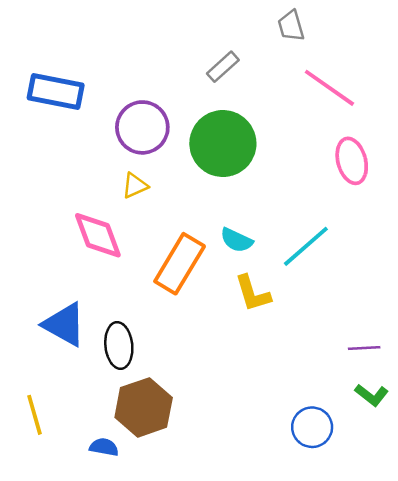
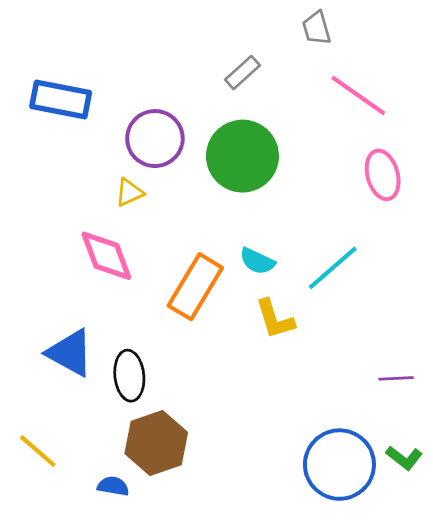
yellow triangle: (135, 186) -> (129, 192), moved
green L-shape: (372, 395) -> (404, 458), moved
yellow line: (35, 415) -> (38, 451), turned -33
blue circle: (312, 427) -> (339, 465), size x1.6

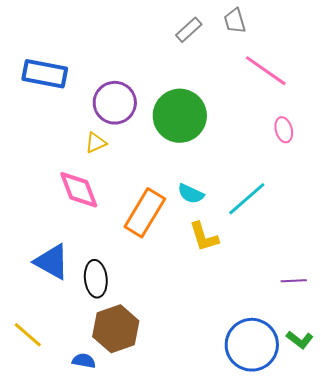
gray rectangle: (242, 73) -> (189, 30), moved
pink ellipse: (383, 175) -> (284, 130), size x0.7

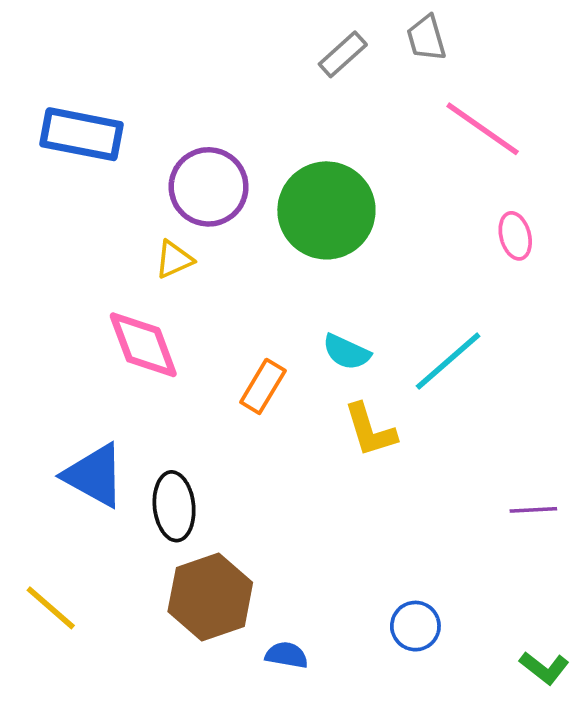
orange rectangle: (145, 213) -> (263, 386), size x0.6
green L-shape: (300, 340) -> (544, 668), moved
blue circle: (252, 345) -> (415, 626), moved, size x0.5
blue semicircle: (84, 361) -> (287, 655), moved

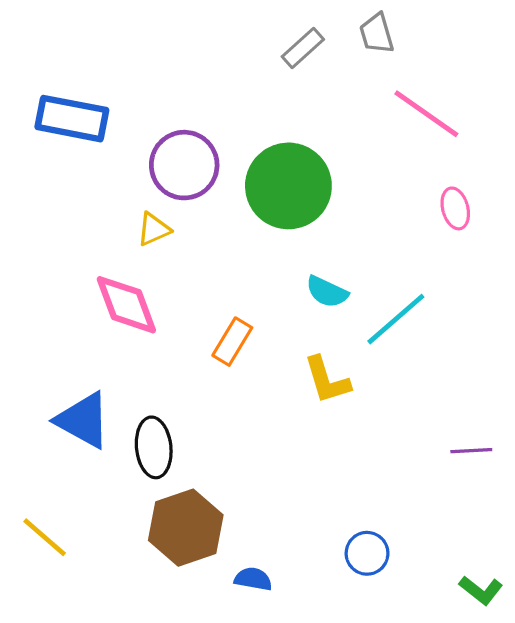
cyan semicircle: (346, 352) -> (327, 292), moved

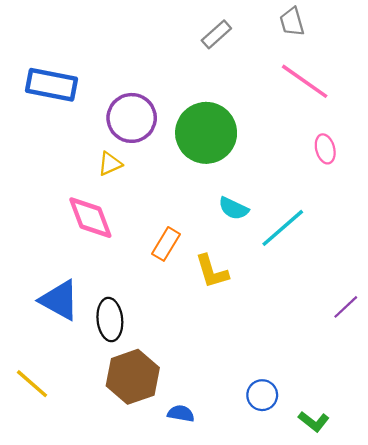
gray trapezoid: (377, 34) -> (292, 22), moved
yellow L-shape: (327, 380) -> (212, 271), moved
purple line: (471, 451) -> (346, 307), moved, turned -40
green L-shape: (481, 590) -> (314, 421), moved

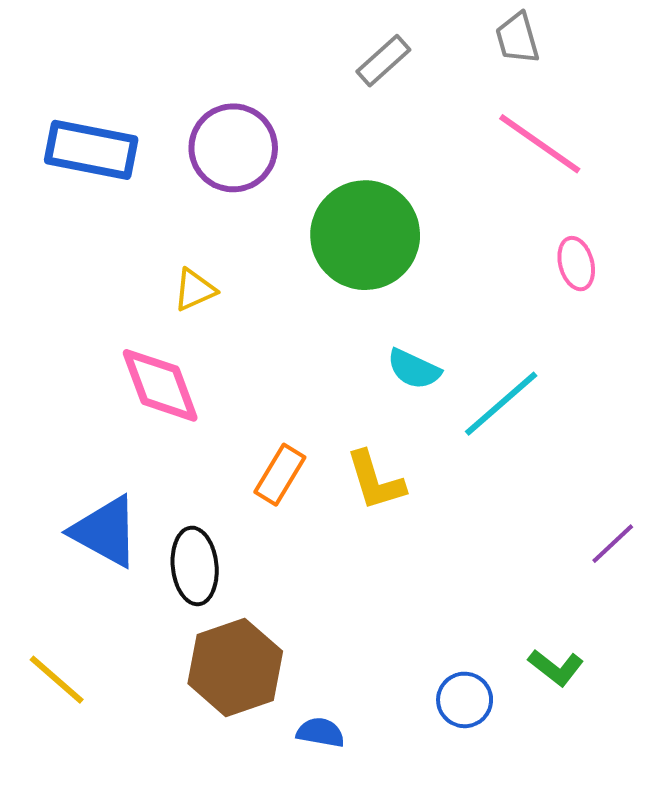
purple circle: (132, 118) -> (233, 148), moved
orange rectangle: (166, 244) -> (280, 475), moved
green L-shape: (314, 421) -> (556, 667), moved

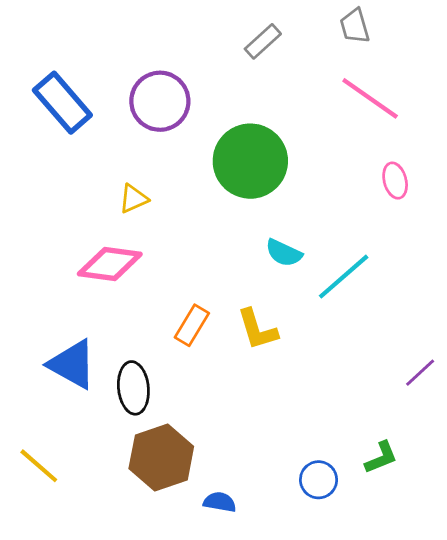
blue rectangle: (91, 150) -> (62, 103), turned 38
pink diamond: (160, 385) -> (110, 264), turned -62
green L-shape: (556, 667) -> (381, 458), turned -60

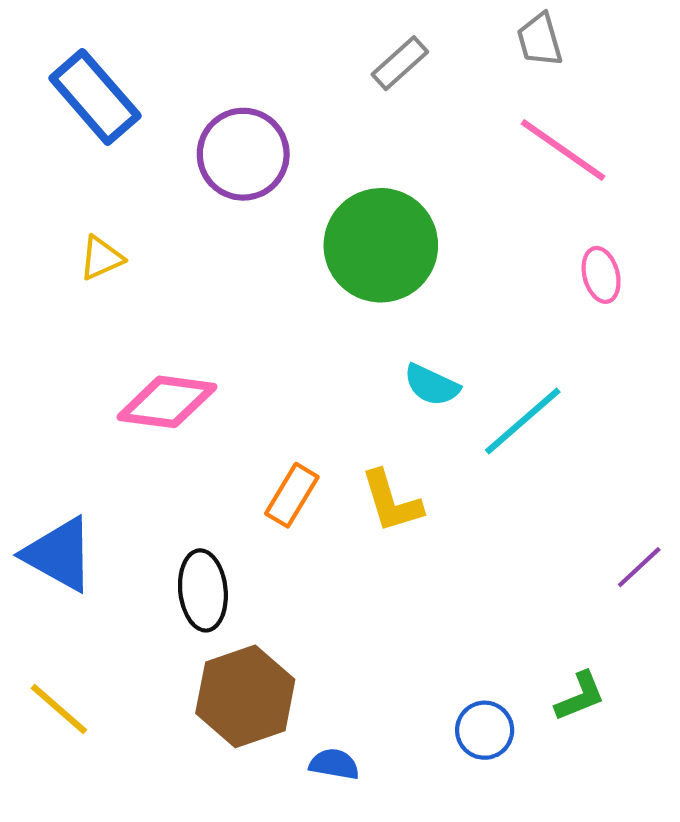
blue rectangle: (62, 103) -> (95, 97), moved
yellow triangle: (133, 199) -> (101, 258), moved
blue triangle: (72, 364) -> (59, 554), moved

